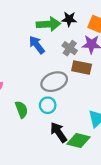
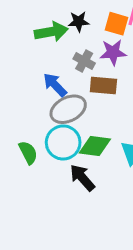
blue arrow: (37, 45) -> (55, 85), moved
cyan circle: (48, 105) -> (63, 142), size x1.5
green diamond: (79, 141) -> (95, 146), moved

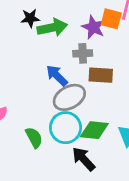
black star: (79, 22) -> (30, 18), moved
purple star: (113, 52) -> (93, 27), moved, turned 30
gray cross: (84, 61) -> (83, 53), turned -30

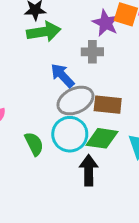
green arrow: (52, 28) -> (44, 32), moved
brown rectangle: (101, 75) -> (108, 105), moved
black arrow: (84, 159) -> (89, 170), turned 40

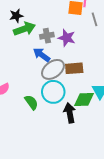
purple star: (106, 23) -> (67, 38), moved
gray cross: (92, 52) -> (47, 36), moved
green diamond: (102, 138) -> (84, 100), moved

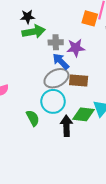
purple star: (67, 38) -> (76, 48), turned -30
blue arrow: (42, 55) -> (61, 61), moved
green semicircle: (31, 102) -> (33, 118), moved

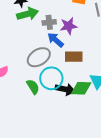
gray ellipse: (56, 78) -> (39, 57), moved
green semicircle: (33, 118) -> (33, 87), moved
black arrow: (66, 126) -> (65, 89), moved, turned 108

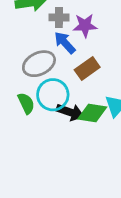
brown rectangle: (74, 57) -> (87, 69), turned -42

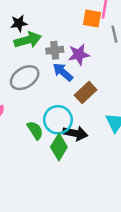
gray ellipse: (39, 64) -> (25, 78), moved
green diamond: (92, 113) -> (59, 147), moved, turned -60

